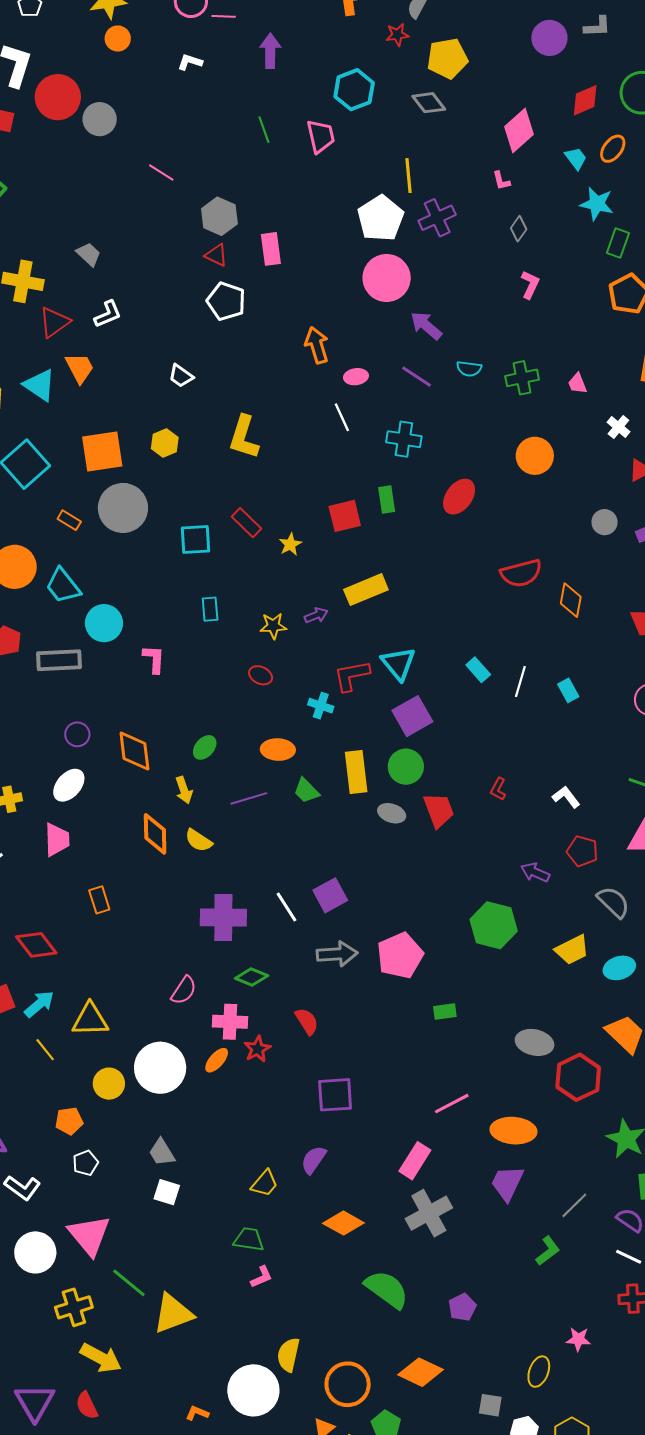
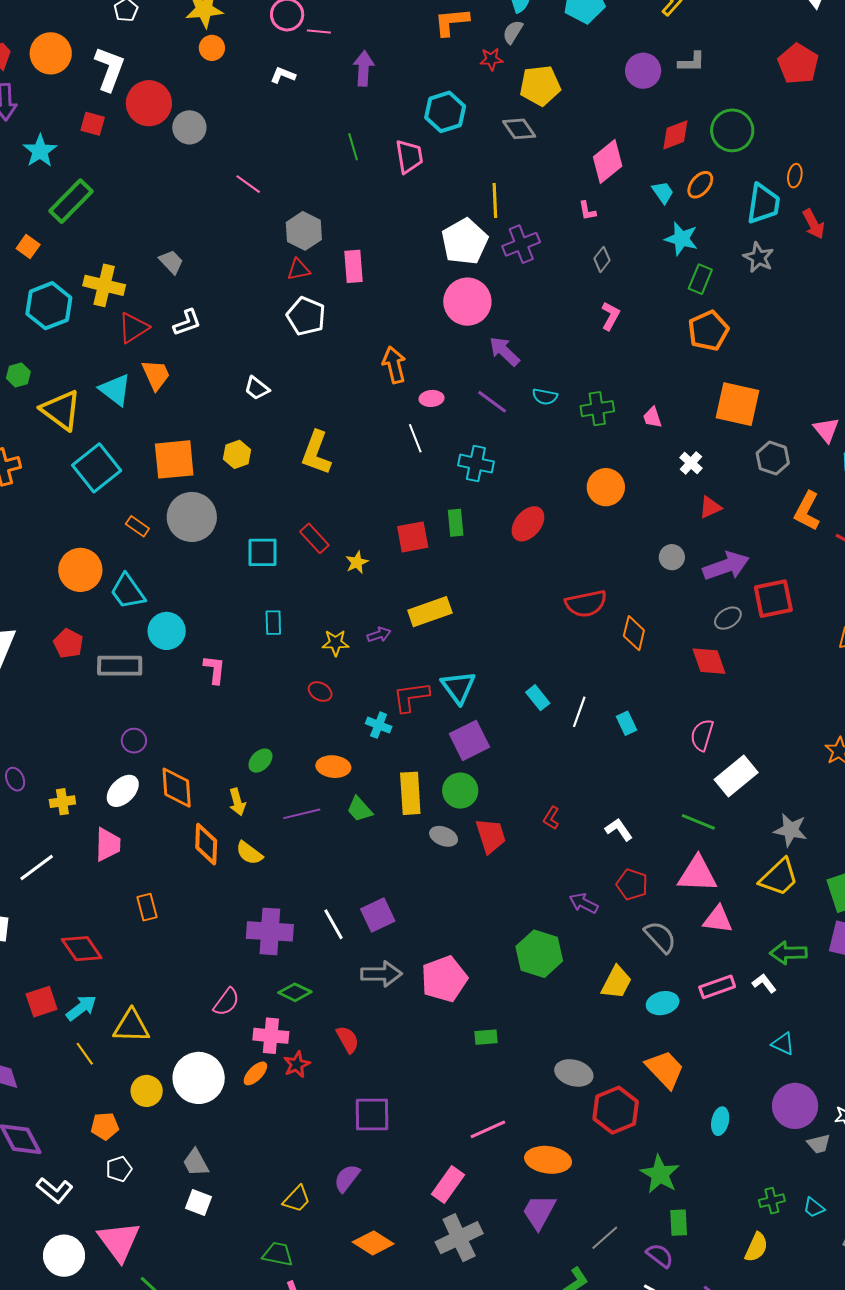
red triangle: (216, 255) -> (299, 270), turned -40
orange diamond: (134, 751) -> (177, 788), moved
yellow trapezoid: (572, 950) -> (616, 982), turned -39

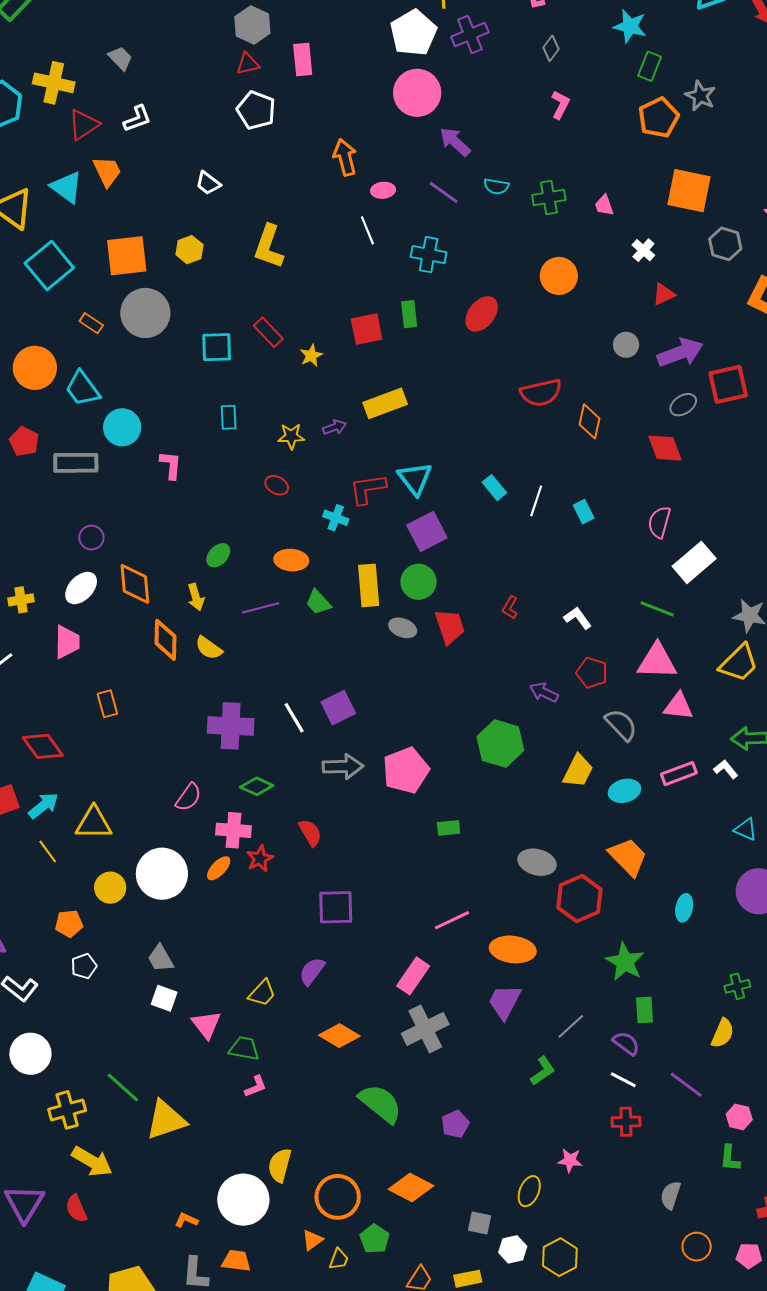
gray star: (759, 257) -> (700, 96), moved
pink triangle: (119, 1241) -> (206, 1025), moved, size x0.7

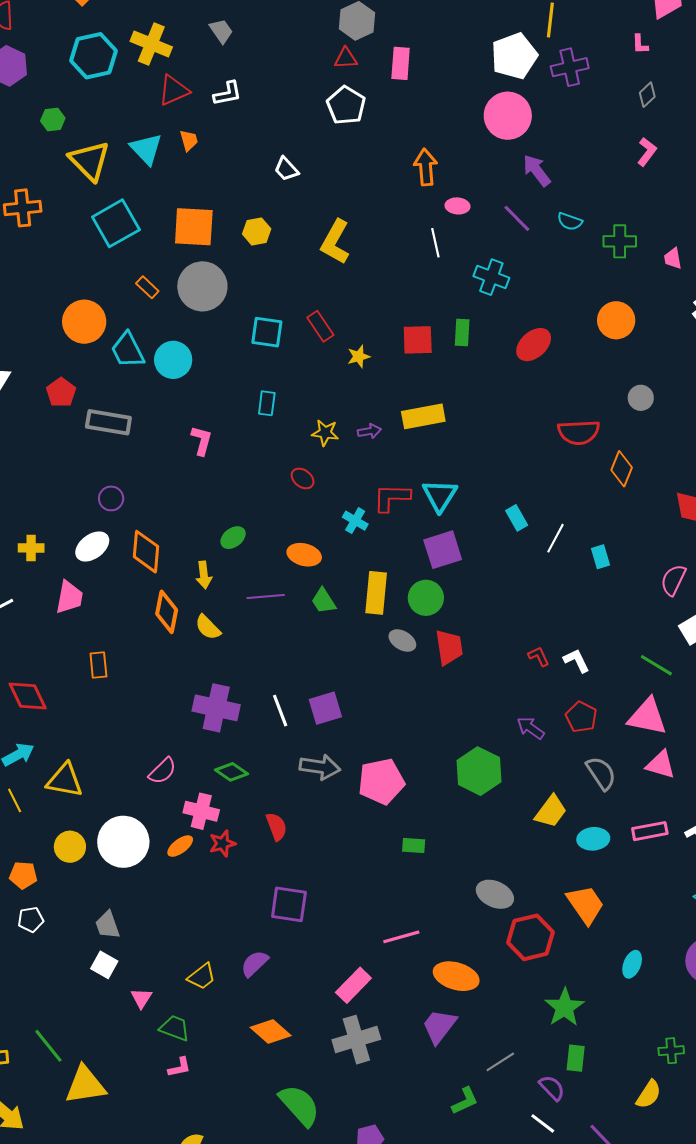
orange trapezoid: (107, 171) -> (189, 140), size x0.7
gray circle: (626, 345) -> (641, 398), moved
cyan circle: (122, 427) -> (173, 360), moved
red L-shape: (510, 608) -> (539, 656), moved, turned 115
pink triangle: (206, 1025) -> (141, 998), size x0.7

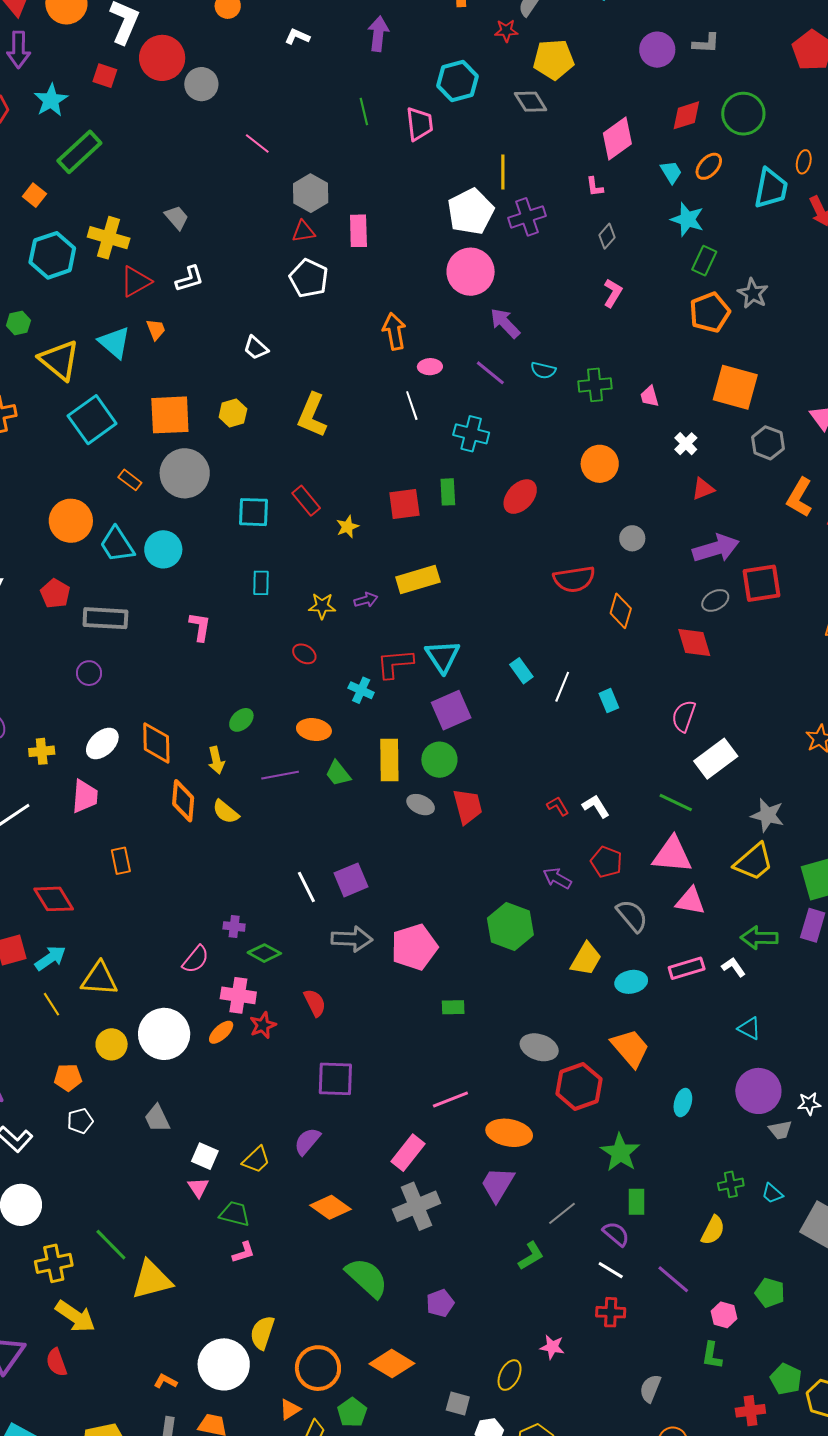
purple circle: (111, 498) -> (89, 673), moved
purple cross: (216, 708) -> (234, 926), moved, size x0.5
white square: (104, 965) -> (205, 1156), moved

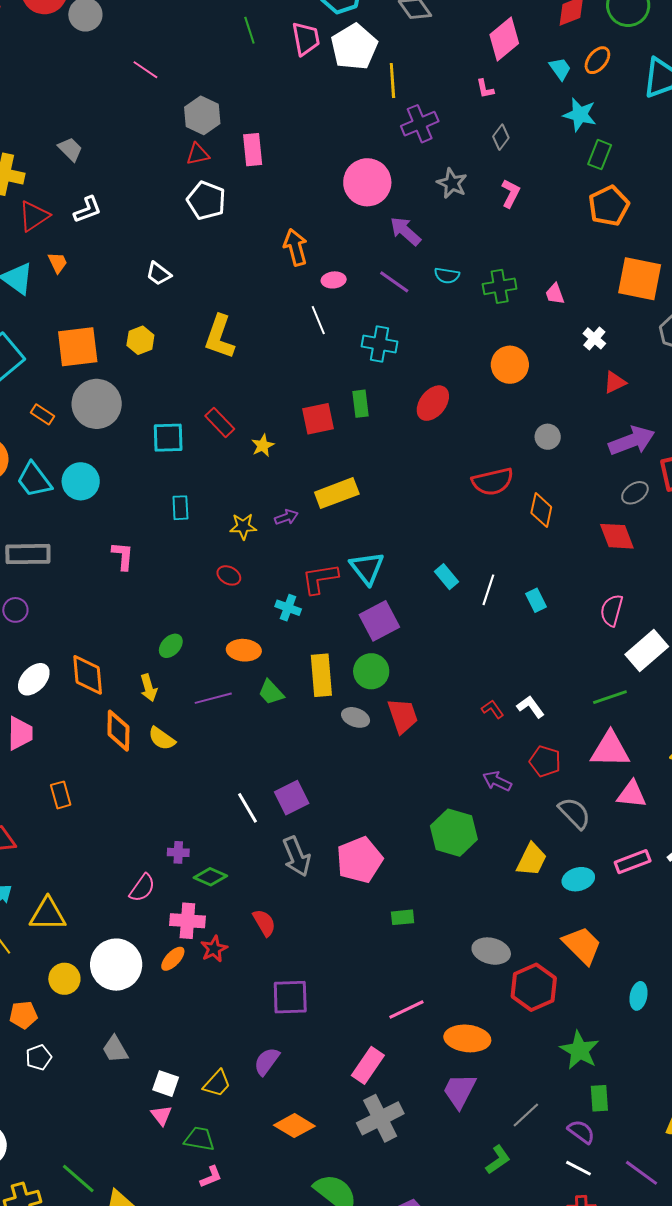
white pentagon: (471, 212) -> (354, 47), moved
gray star: (753, 293) -> (452, 183), moved
green line: (676, 803) -> (610, 697), turned -40
gray arrow: (352, 939) -> (297, 856), turned 69

